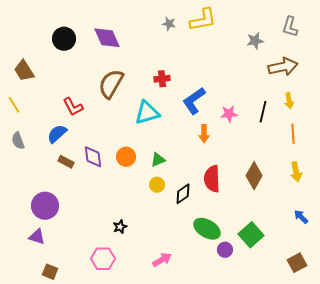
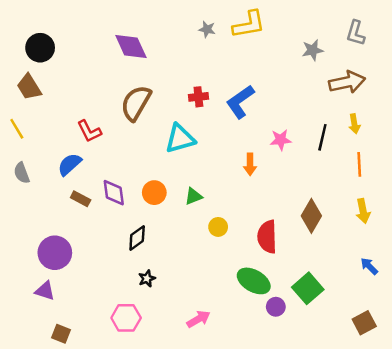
black circle: (64, 39) -> (40, 48), moved
blue L-shape: (194, 101) -> (240, 102), moved
red semicircle: (212, 179) -> (267, 237), moved
yellow circle: (157, 185) -> (218, 227), moved
black diamond: (183, 194) -> (137, 238), moved

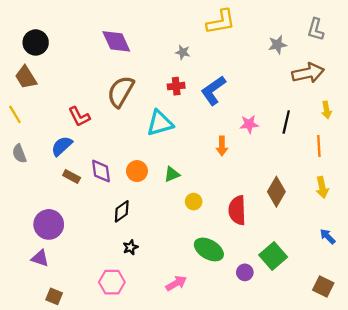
gray star: (207, 29) -> (183, 52), moved
yellow arrow: (354, 124) -> (327, 110), moved
green ellipse: (254, 281) -> (209, 249), moved
brown square: (364, 323) -> (323, 287), turned -36

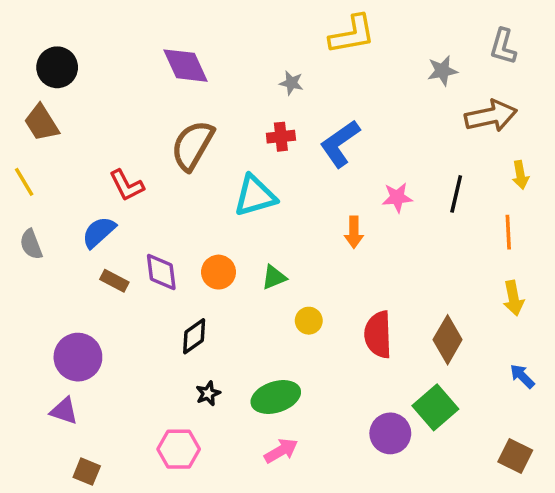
brown diamond: (276, 192) -> (448, 340), moved
green ellipse: (209, 249) -> (276, 397), moved, turned -48
purple circle: (245, 272) -> (390, 433), size x1.5

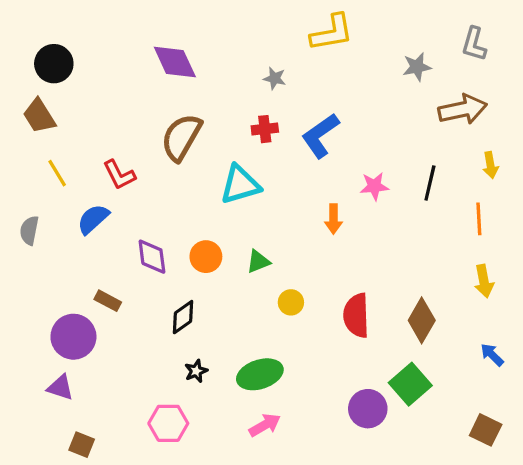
yellow line: (24, 182) -> (57, 173), moved
gray semicircle: (31, 244) -> (29, 230), turned 32
brown rectangle: (114, 281) -> (108, 301), moved

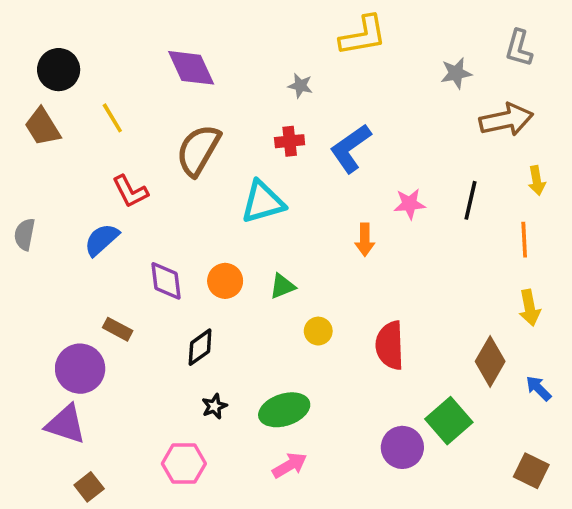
yellow line: (57, 173) -> (112, 118), moved
gray semicircle: (29, 230) -> (25, 234), moved
brown diamond: (422, 320) -> (490, 361), moved
purple triangle: (60, 387) -> (66, 424), size x1.4
brown square: (82, 445) -> (89, 487), turned 30

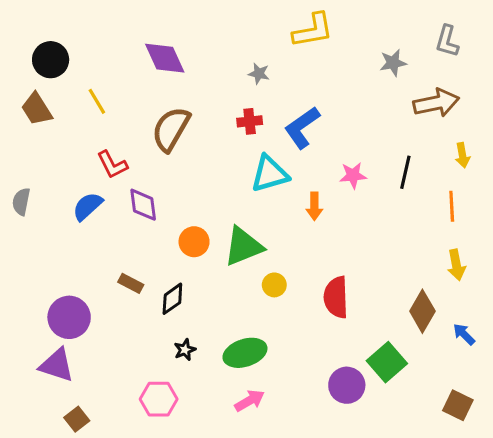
cyan triangle: (263, 202) -> (270, 174), moved
purple diamond: (166, 281) -> (143, 205), moved
green triangle: (282, 286) -> (243, 246), size x1.8
brown rectangle: (118, 329) -> (131, 283), moved

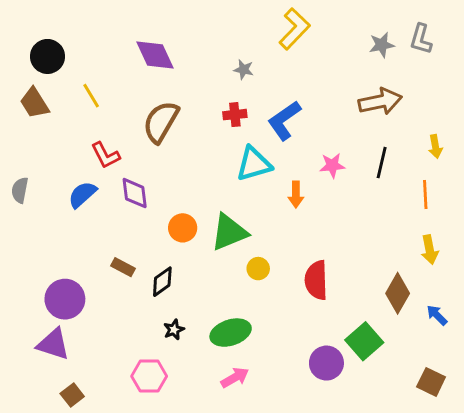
yellow L-shape: (313, 30) -> (294, 29), turned -36
gray star: (393, 63) -> (382, 45), moved
brown arrow: (436, 103) -> (380, 101), moved

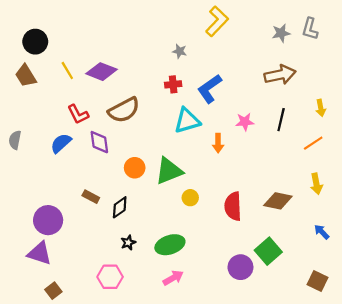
purple diamond: (155, 55) -> (102, 72), moved, turned -44
brown semicircle: (161, 122) -> (124, 110), moved, turned -148
orange line: (425, 194) -> (313, 143), turned 60
brown diamond: (398, 293) -> (278, 201), moved, turned 72

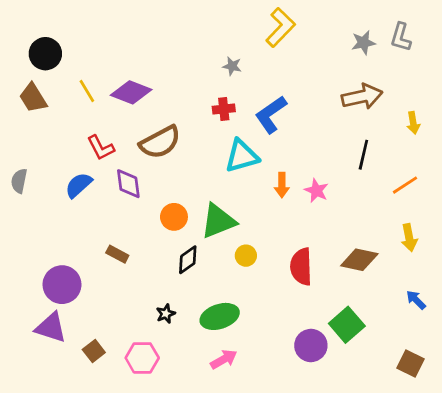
yellow arrow: (321, 108) -> (413, 123), moved
pink star: (245, 122) -> (316, 191), moved, turned 30
black diamond: (120, 207) -> (188, 260), moved
brown square: (53, 291) -> (94, 351), moved

